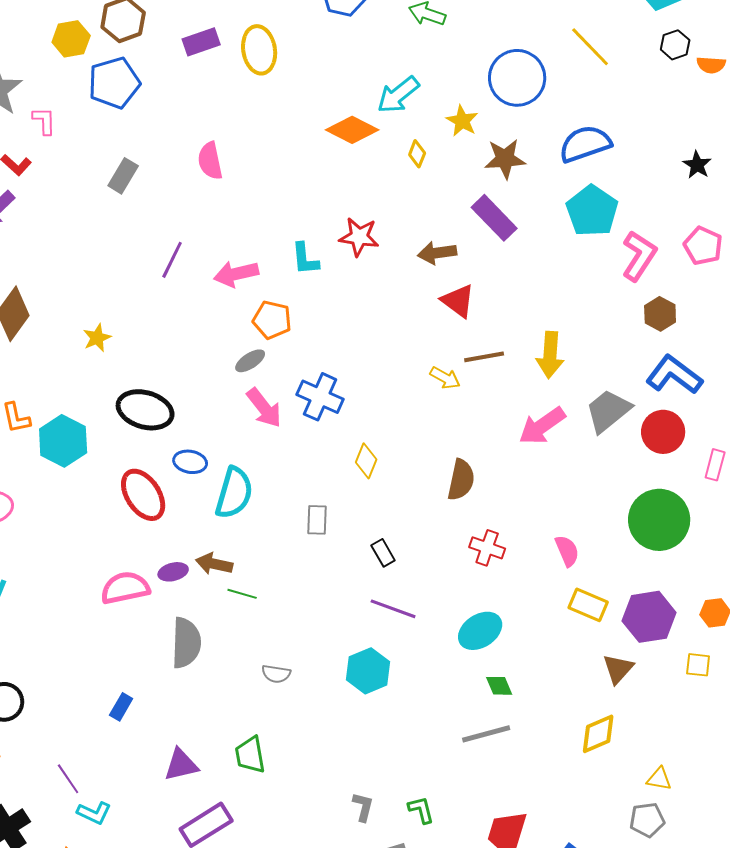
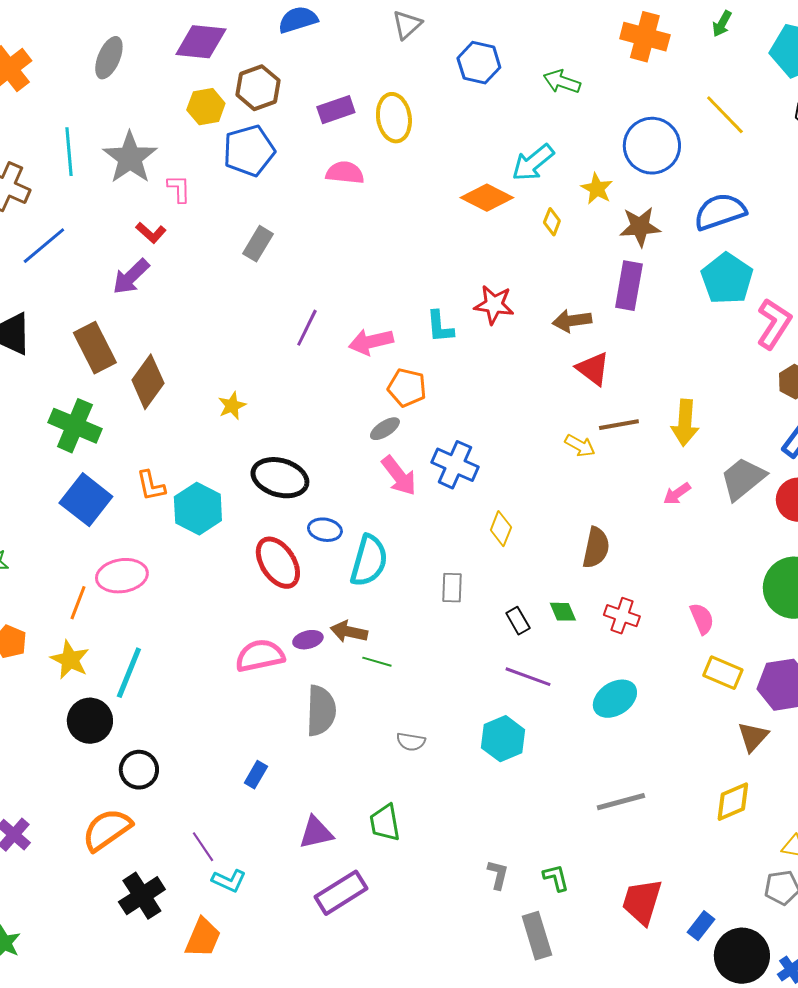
pink semicircle: (210, 161) -> (345, 173), moved, turned 108
purple rectangle: (494, 218) -> (629, 286), turned 54
pink arrow: (542, 426) -> (677, 494), size x0.6
green diamond: (499, 686) -> (563, 612), moved

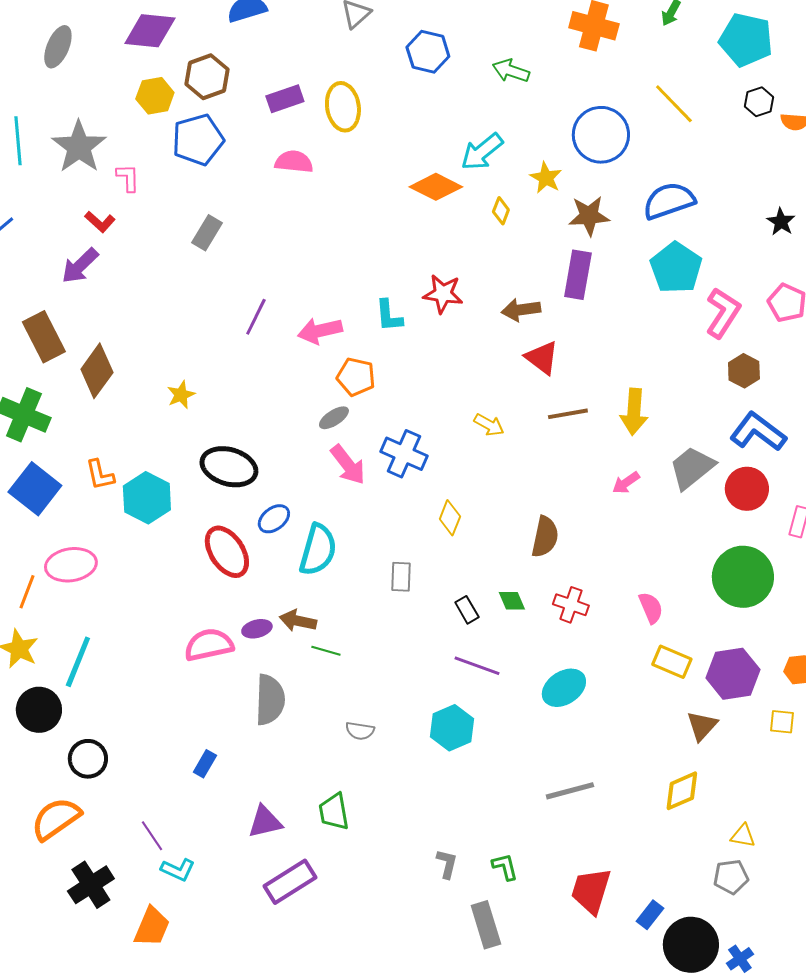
yellow arrow: (580, 446) -> (489, 425), moved
blue ellipse: (325, 530) -> (274, 519), turned -48

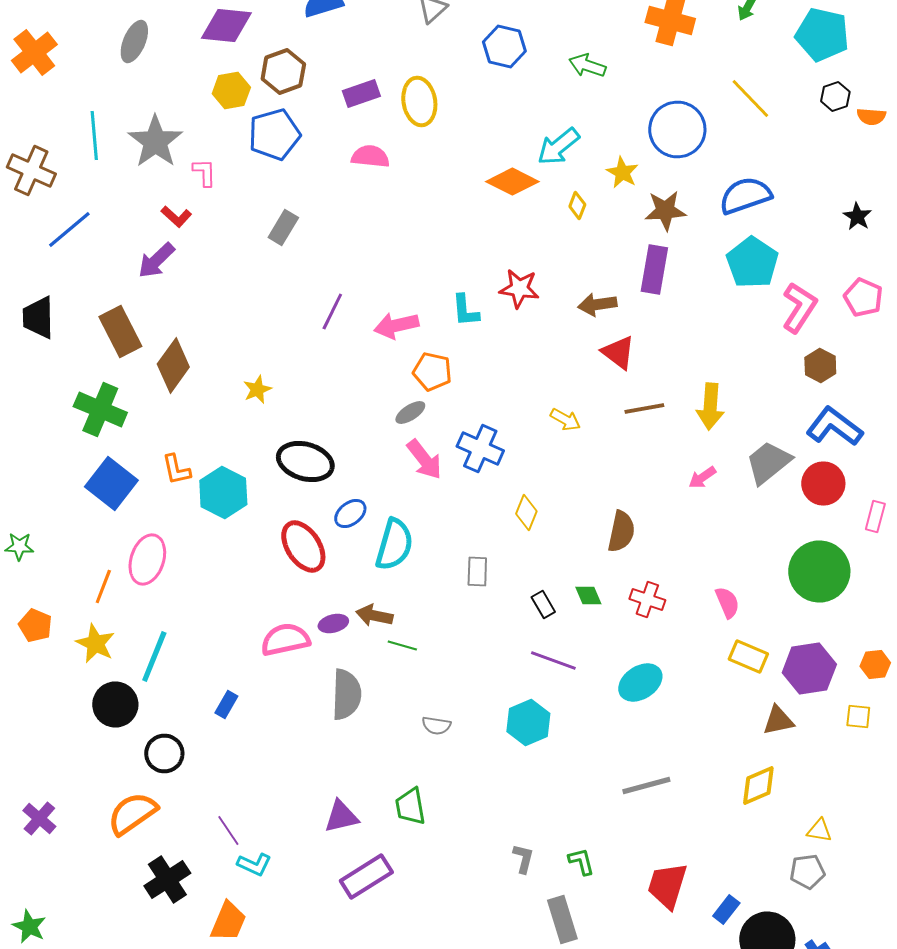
pink ellipse: (71, 565) -> (147, 560), turned -63
brown triangle: (702, 726) -> (778, 720), turned 36
blue rectangle: (205, 764) -> (226, 704), moved

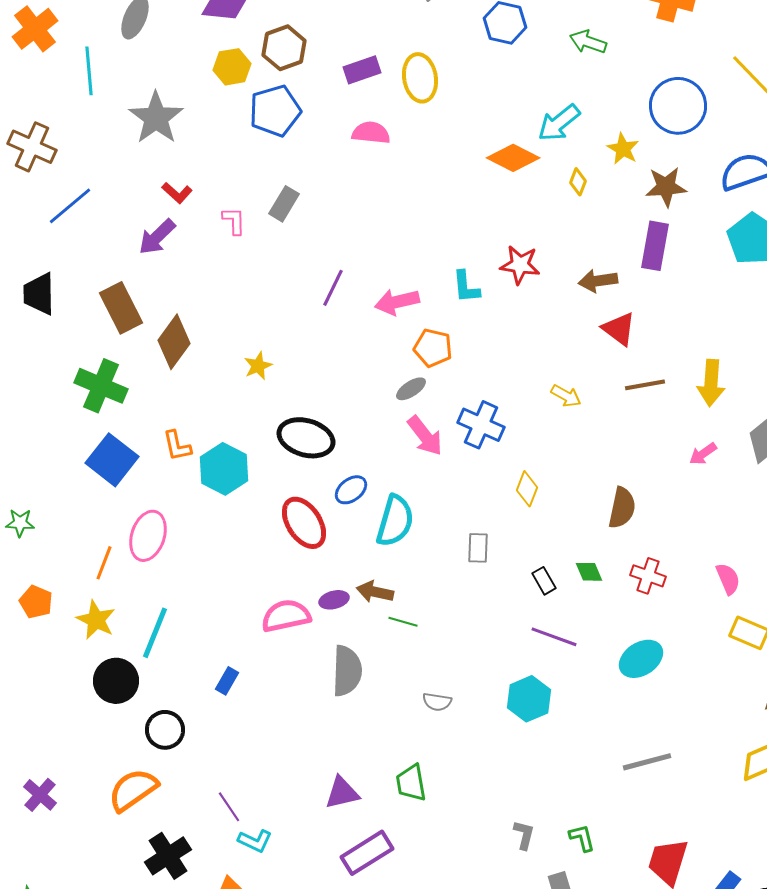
cyan line: (94, 136) -> (89, 71), moved
pink L-shape: (204, 172) -> (234, 221), moved

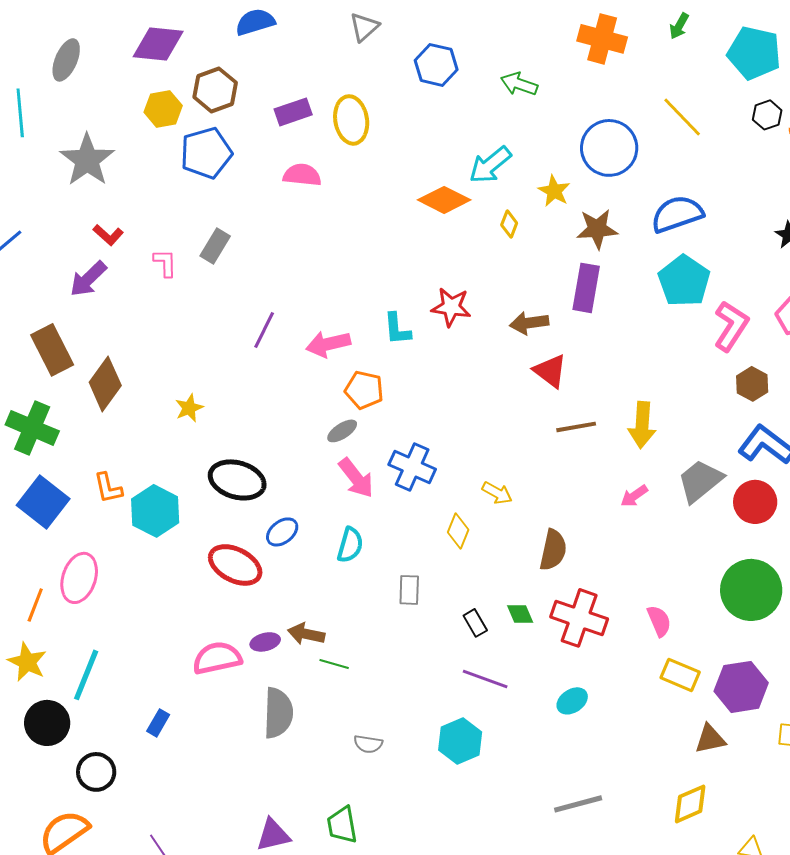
yellow arrow: (566, 396) -> (497, 493), moved
cyan semicircle: (395, 521) -> (350, 545), moved, size x0.7
red ellipse: (304, 523) -> (235, 565), turned -30
red cross: (648, 576) -> (579, 618), size x1.6
cyan ellipse: (641, 659) -> (572, 701), size x0.7

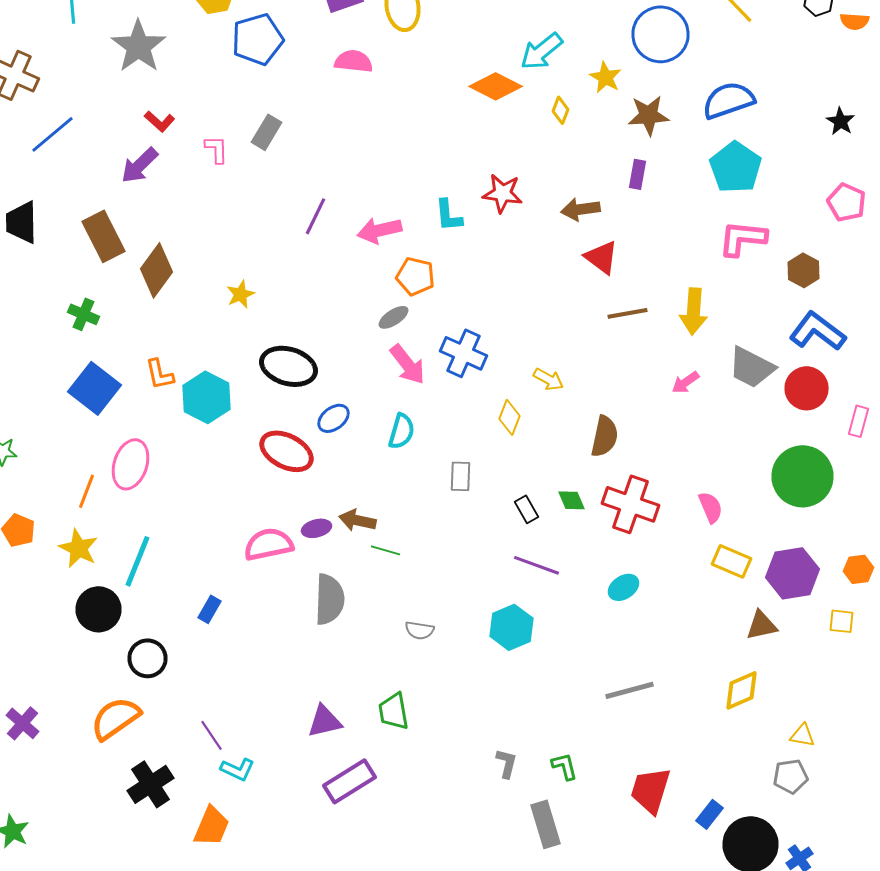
purple rectangle: (586, 288) -> (638, 174), size x0.6
pink L-shape: (731, 326) -> (742, 238), moved, turned -117
green cross: (32, 428) -> (84, 314), size x0.6
gray trapezoid: (700, 481) -> (752, 367), turned -114

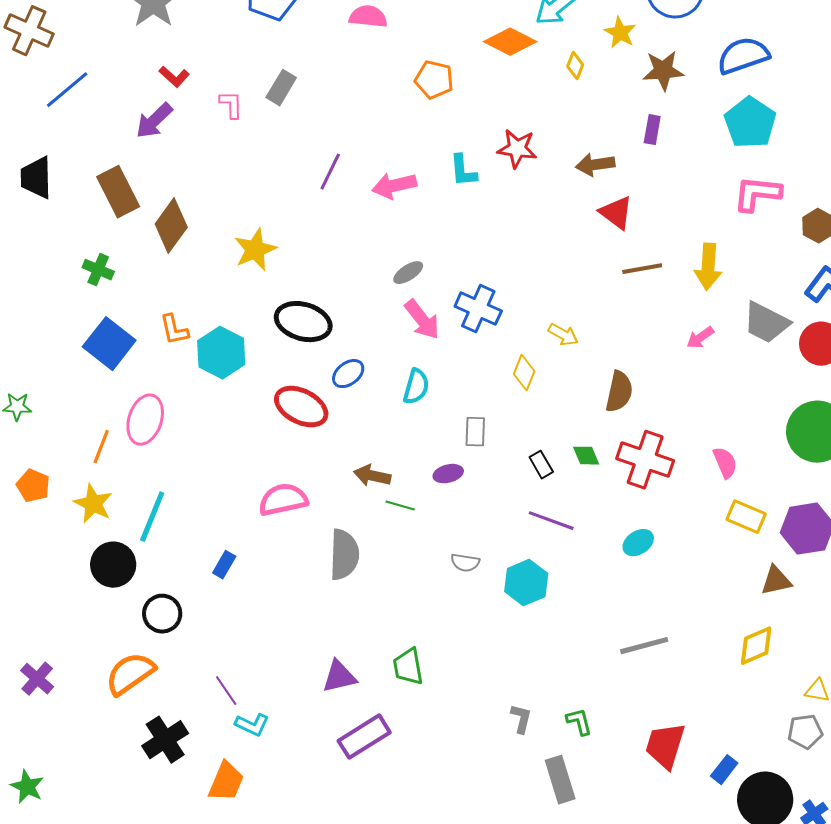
orange pentagon: (416, 276) -> (434, 80), moved
yellow star: (240, 294) -> (255, 250), size x1.5
purple ellipse: (316, 528) -> (448, 474), moved
gray semicircle: (420, 630) -> (465, 563), moved

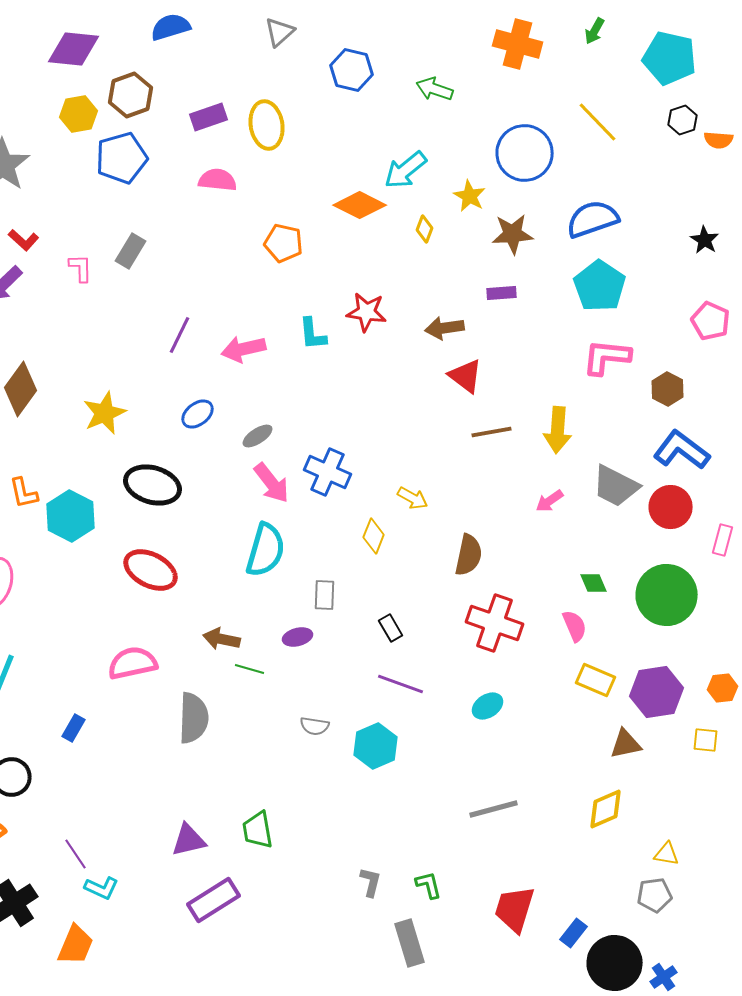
purple rectangle: (652, 130) -> (502, 293), turned 76
blue ellipse: (348, 374) -> (198, 414), moved
cyan semicircle: (416, 387) -> (266, 550), size x1.5
green diamond: (586, 456) -> (594, 583), moved

